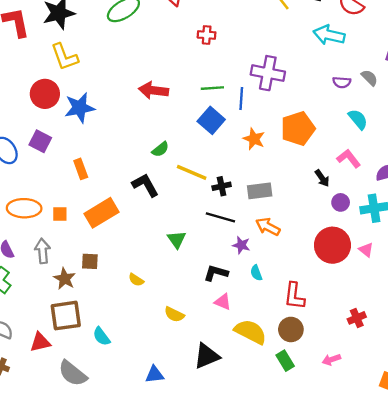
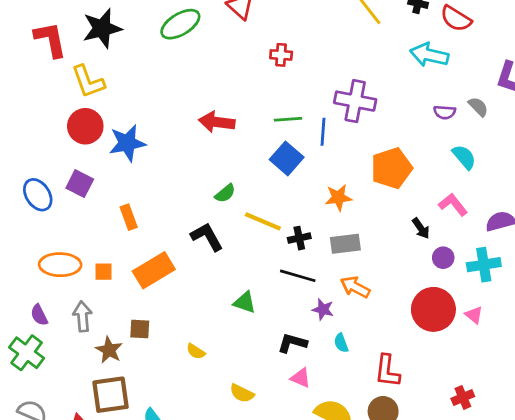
yellow L-shape: (65, 57) -> (88, 81), moved
orange star: (254, 139) -> (338, 198), moved, turned -30
green triangle: (177, 239) -> (245, 302), turned -36

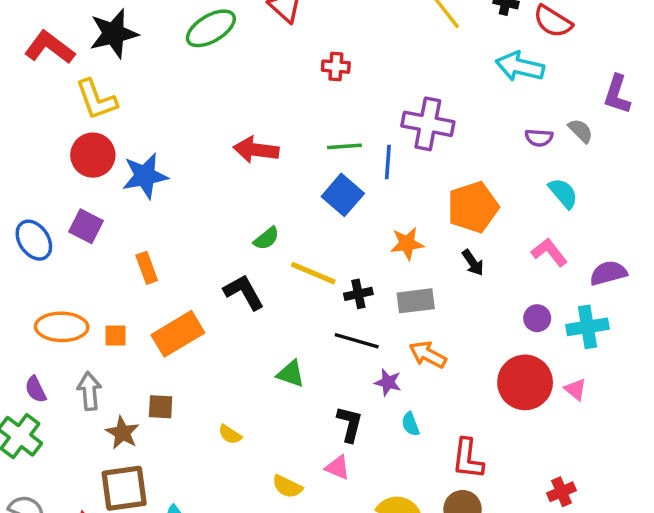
red L-shape: (50, 40) -> (49, 47), turned -42
black arrow: (421, 228) -> (473, 263), moved
black L-shape: (292, 343) -> (350, 424), turned 88
pink triangle: (301, 378) -> (338, 467), moved

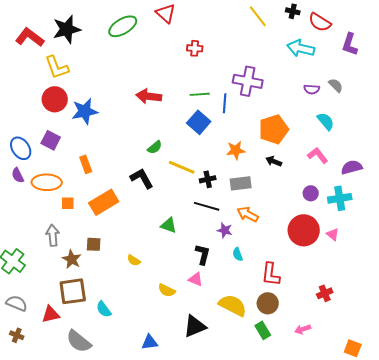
purple L-shape: (617, 94) -> (350, 44), moved
black arrow: (473, 263) -> (274, 161), turned 147
orange ellipse: (62, 327) -> (47, 182), moved
purple semicircle: (36, 389) -> (18, 175), moved

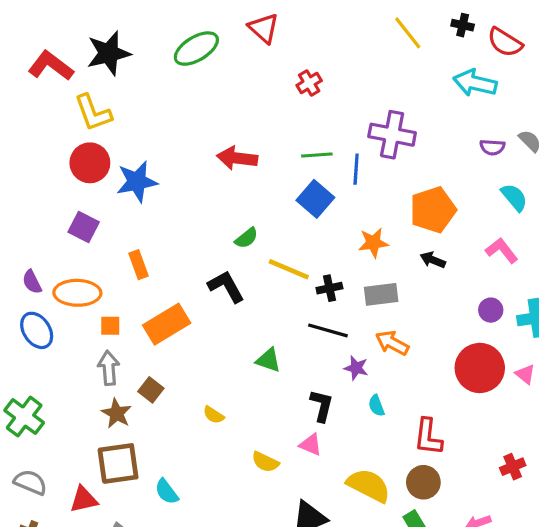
red cross: (195, 48) -> (309, 83), turned -35
blue ellipse: (21, 148) -> (37, 330), moved
gray arrow: (53, 235) -> (109, 368), moved
brown square: (94, 244) -> (151, 390), turned 35

